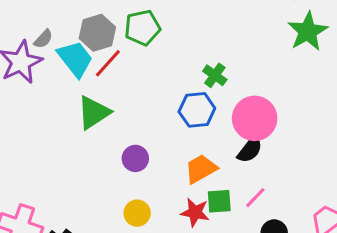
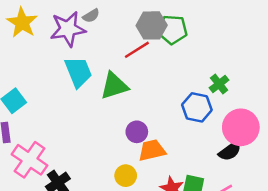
gray hexagon: (97, 33) -> (152, 25), moved
cyan trapezoid: (75, 59) -> (78, 72), moved
orange trapezoid: (201, 169) -> (152, 150), moved

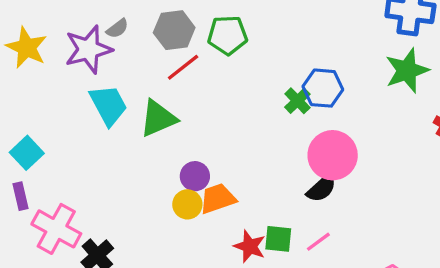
gray hexagon: (152, 25) -> (174, 30), moved
blue hexagon: (197, 107) -> (323, 88), moved
yellow circle: (126, 176) -> (187, 204), moved

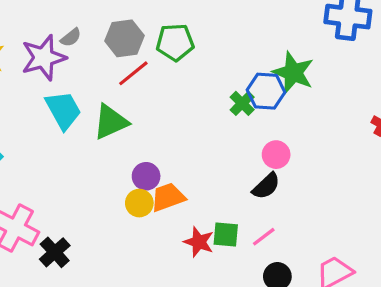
green star: (407, 71) -> (293, 73), moved, turned -30
pink circle: (333, 155) -> (276, 155), size x0.6

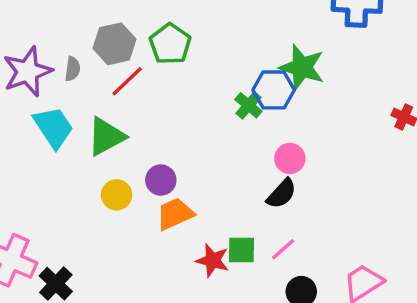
gray semicircle: (71, 37) -> (73, 69), moved, turned -40
green pentagon: (175, 42) -> (170, 44), turned -30
purple circle: (146, 176) -> (161, 180), moved
yellow circle: (139, 203) -> (117, 195), moved

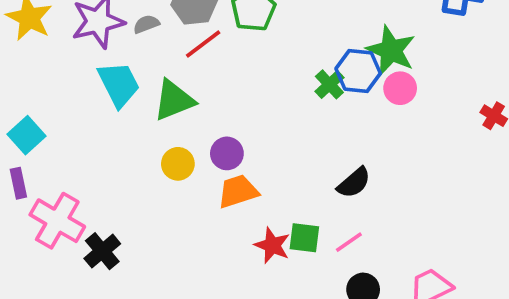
gray semicircle: (73, 69) -> (146, 24), turned -125
pink circle: (290, 158) -> (400, 88), moved

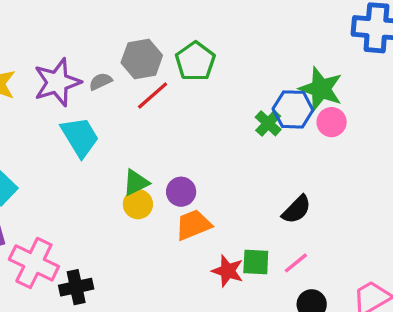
green triangle: (174, 100) -> (136, 183), moved, size x0.7
black cross: (102, 251) -> (76, 287), turned 32

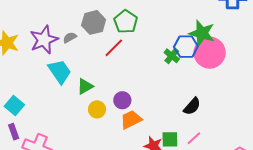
red line: (153, 95) -> (114, 48), moved
pink circle: (332, 122) -> (210, 53), size x1.8
green triangle: (136, 183) -> (85, 86), moved

